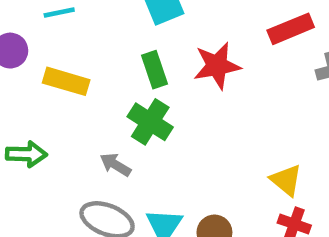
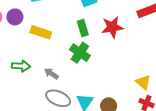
gray arrow: (115, 165) -> (51, 74), moved

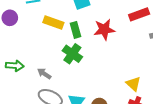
yellow rectangle: (41, 32) -> (53, 22), moved

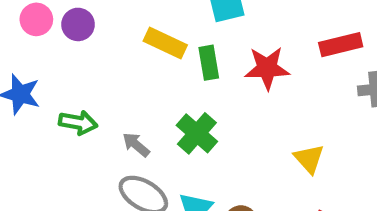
green cross: (72, 54) -> (197, 133), moved
yellow triangle: (133, 84) -> (309, 159), moved

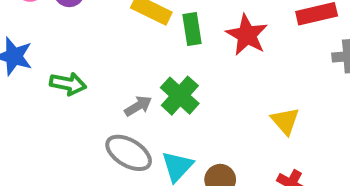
red star: (267, 68) -> (247, 35), turned 30
gray arrow: (136, 145) -> (138, 106), moved, turned 108

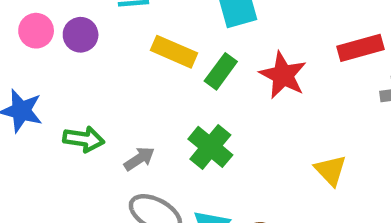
green rectangle: (192, 29) -> (221, 71), turned 48
gray arrow: (138, 106) -> (139, 159), moved

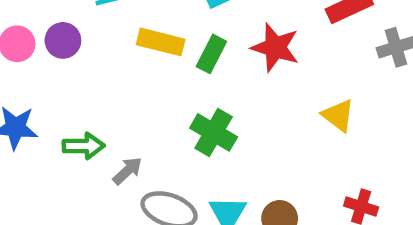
gray arrow: (139, 159) -> (127, 171), moved
yellow triangle: (331, 170) -> (338, 115), moved

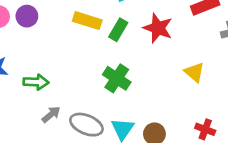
gray arrow: (127, 171) -> (51, 114), moved

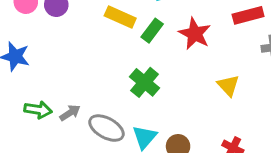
green arrow: (36, 82) -> (38, 110), moved

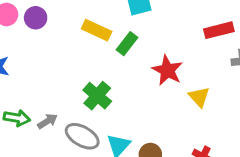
red star: (195, 34) -> (167, 70), moved
green cross: (145, 82) -> (97, 96), moved

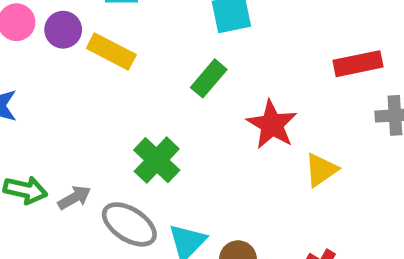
yellow rectangle: (97, 30) -> (111, 51), moved
yellow triangle: (199, 97) -> (321, 170), turned 35

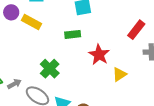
red rectangle: (358, 64) -> (136, 30), turned -42
green rectangle: (209, 78) -> (73, 34), turned 42

